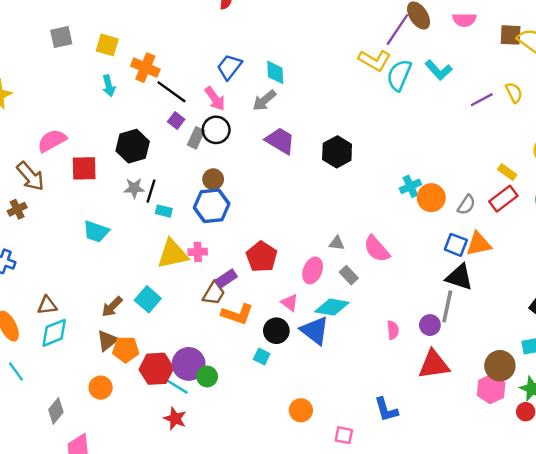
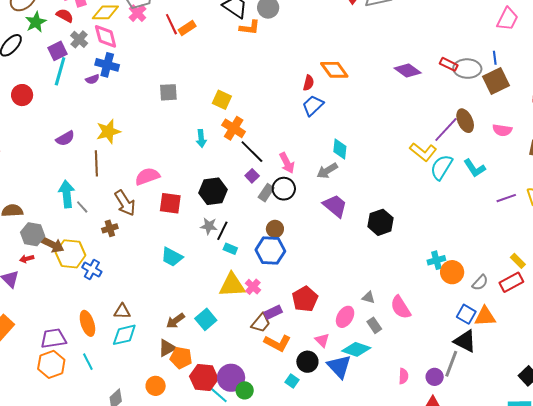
yellow square: (107, 45) -> (222, 100), moved
blue trapezoid: (229, 67) -> (313, 106), moved
pink cross: (198, 252) -> (253, 287), turned 35

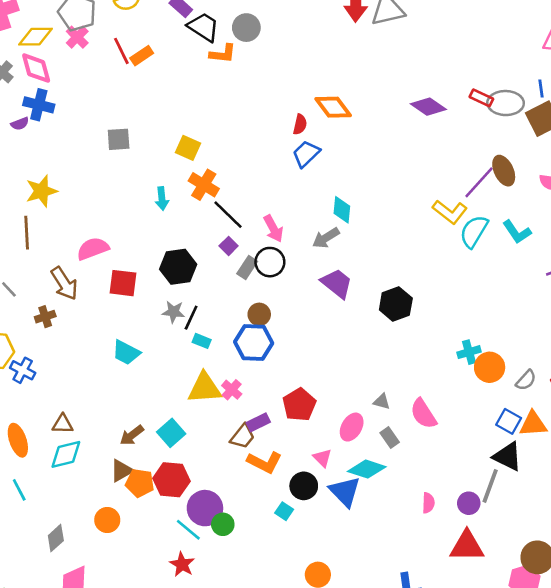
red hexagon: (204, 378) -> (171, 480), moved

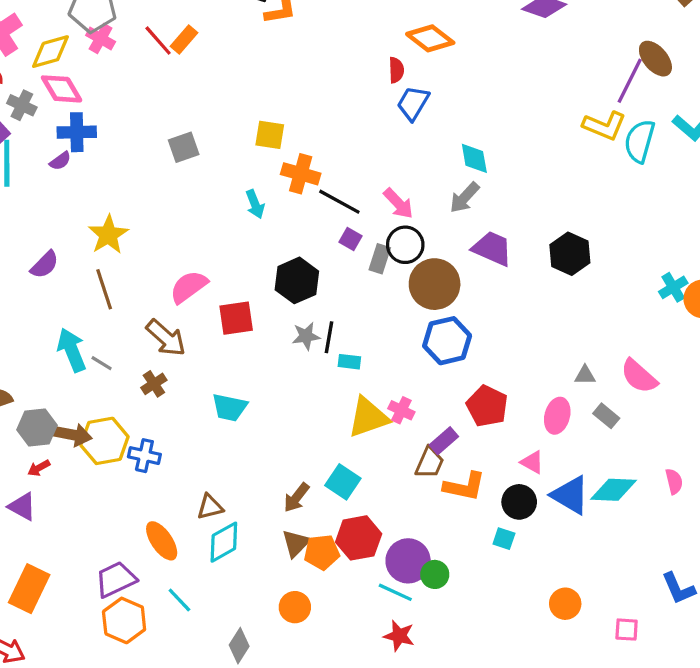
brown circle: (259, 314) -> (435, 284), moved, size x1.8
blue hexagon: (254, 342) -> (447, 341), moved
cyan trapezoid: (126, 353) -> (230, 407), moved
cyan diamond: (367, 469) -> (613, 490), moved

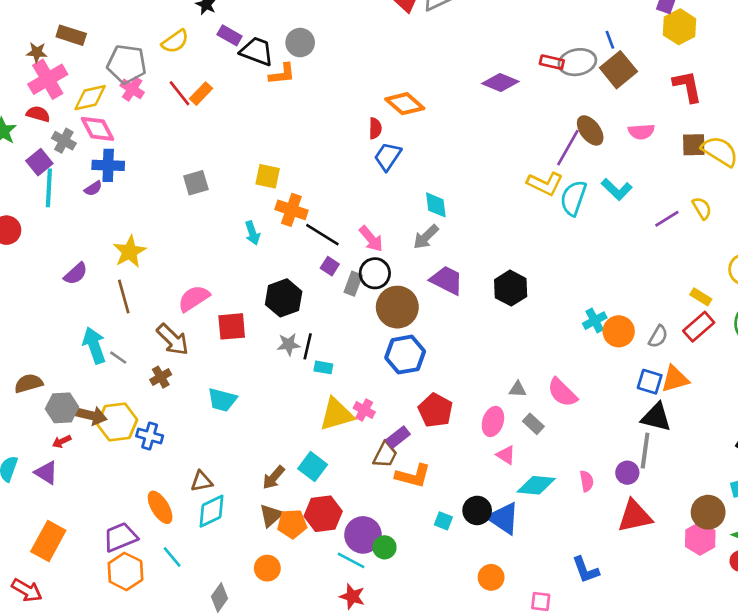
pink triangle: (532, 462) -> (506, 455), moved
blue triangle: (570, 495) -> (503, 518), moved
black circle: (519, 502) -> (477, 510), moved

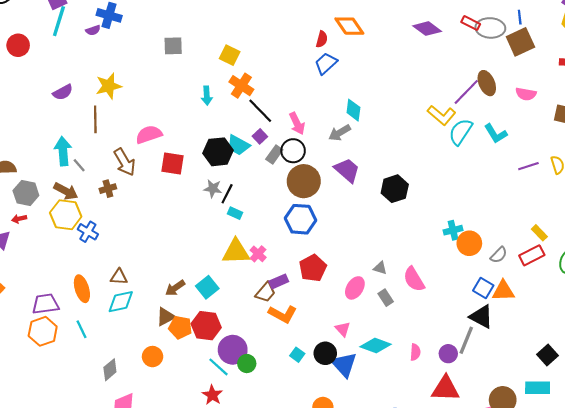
cyan trapezoid: (222, 400) -> (238, 145), moved
brown arrow: (91, 416) -> (66, 191), moved
pink triangle: (506, 455) -> (343, 329), moved

